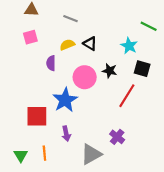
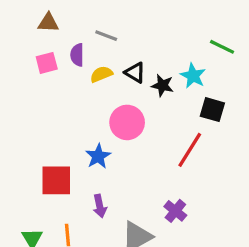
purple semicircle: (51, 63) -> (77, 55), moved
black star: (110, 71) -> (162, 85), moved
blue star: (65, 100) -> (98, 156), size x0.7

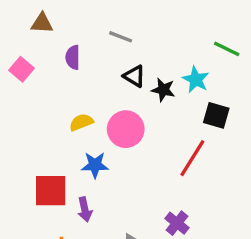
gray line: (106, 36) -> (121, 37), moved
pink square: (47, 63) -> (21, 69), moved, turned -35
yellow semicircle: (101, 74) -> (81, 122), moved
blue star: (98, 156) -> (95, 165), turned 30
purple arrow: (100, 206) -> (85, 209), moved

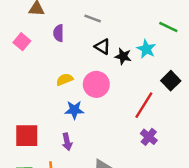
black square: (216, 115) -> (171, 81), moved, turned 30
red square: (51, 191) -> (27, 136), moved
purple cross: (177, 223) -> (149, 137), moved

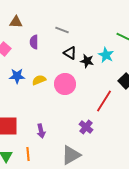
blue star: (74, 110) -> (17, 76), moved
purple cross: (149, 137) -> (86, 127), moved

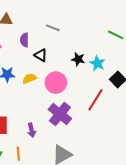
black triangle: (70, 53) -> (41, 55), moved
cyan star: (106, 55) -> (97, 63), moved
purple cross: (86, 127) -> (60, 114), moved, size x1.6

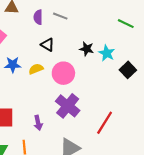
purple semicircle: (24, 40) -> (38, 17), moved
red line: (95, 100) -> (105, 123), moved

